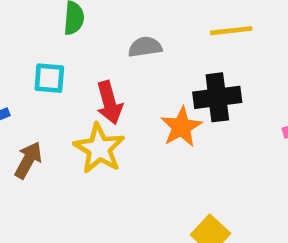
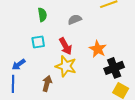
black cross: (217, 97) -> (114, 68), moved
brown arrow: (28, 160) -> (47, 84), moved

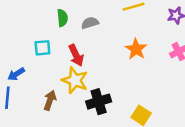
green semicircle: (42, 15) -> (62, 18), moved
orange star: (98, 49) -> (136, 49), moved
black cross: (114, 68) -> (99, 102), moved

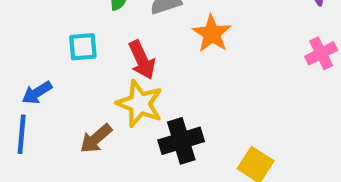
orange star: (136, 49) -> (212, 34), moved
brown arrow: (50, 100) -> (96, 139), turned -150

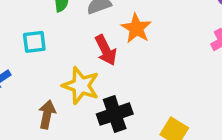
red arrow: (142, 60) -> (106, 50), moved
brown arrow: (96, 139) -> (47, 114), turned 144

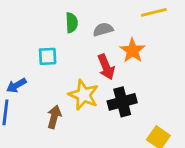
black cross: (115, 114) -> (122, 102), moved

